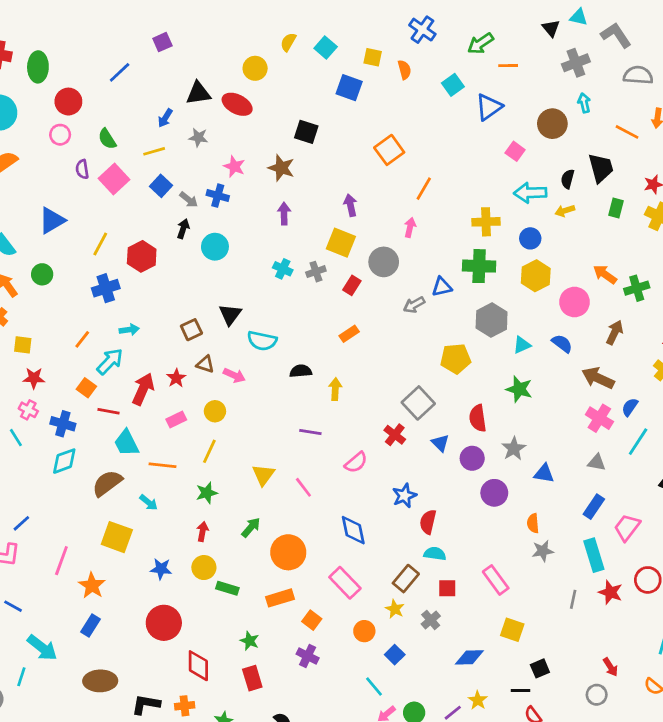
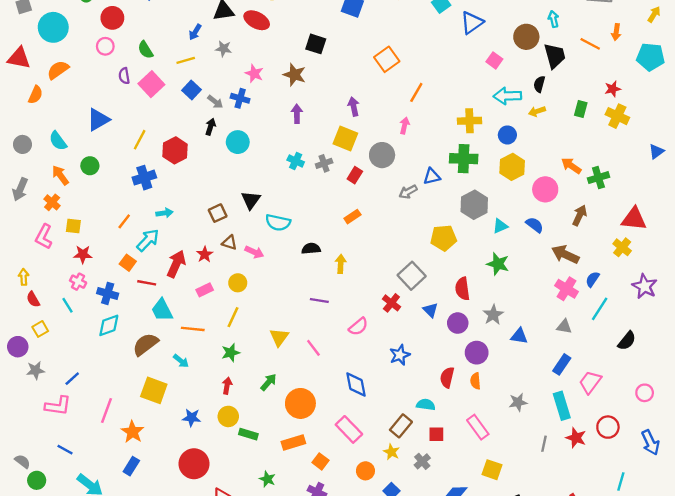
black trapezoid: (601, 168) -> (555, 56), moved
red semicircle: (428, 522) -> (447, 377), moved
orange semicircle: (533, 523) -> (475, 381), moved

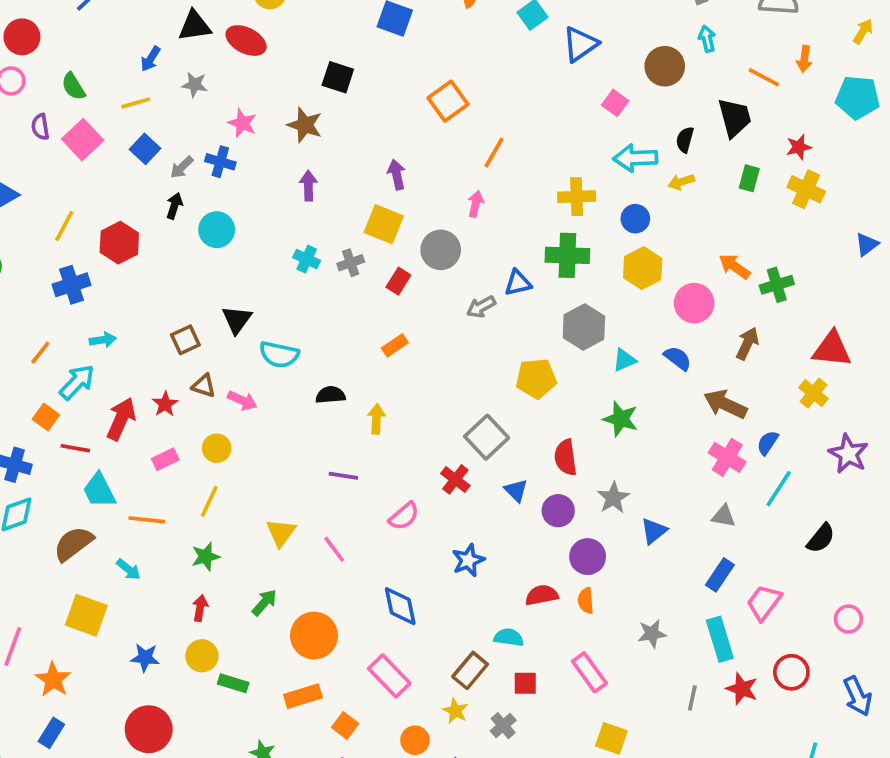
black trapezoid: (555, 56) -> (735, 118), moved
gray arrow: (215, 102) -> (182, 167), turned 98
blue triangle: (519, 336) -> (654, 531), turned -48
red semicircle: (447, 377) -> (542, 595), turned 66

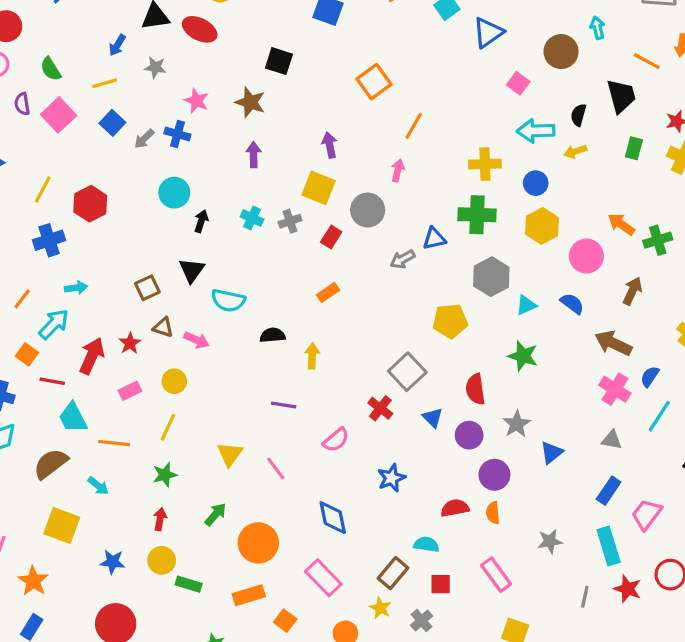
black arrow: (174, 206) -> (201, 221), moved

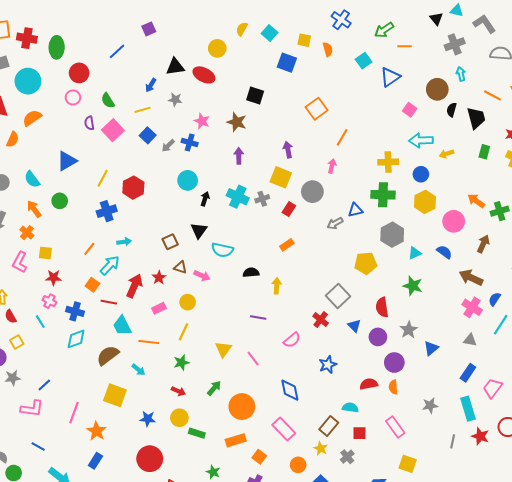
black semicircle: (578, 115) -> (452, 110), moved
cyan cross: (252, 218) -> (238, 197), size x1.5
red arrow: (160, 519) -> (178, 391), turned 104

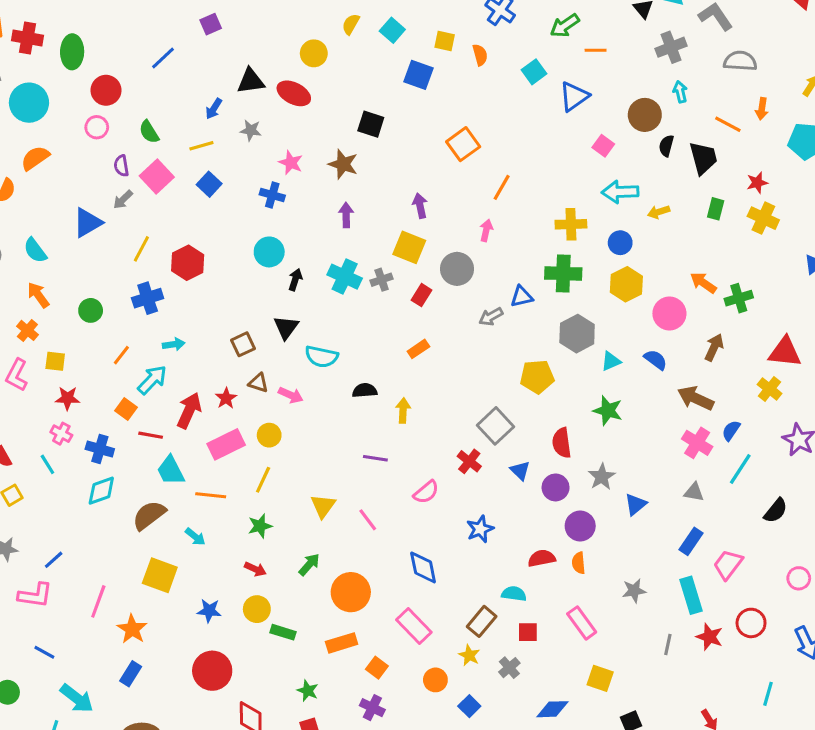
gray arrow: (168, 146) -> (123, 200), moved
green circle: (60, 201) -> (91, 310), moved
pink rectangle: (159, 308) -> (226, 444), size x1.6

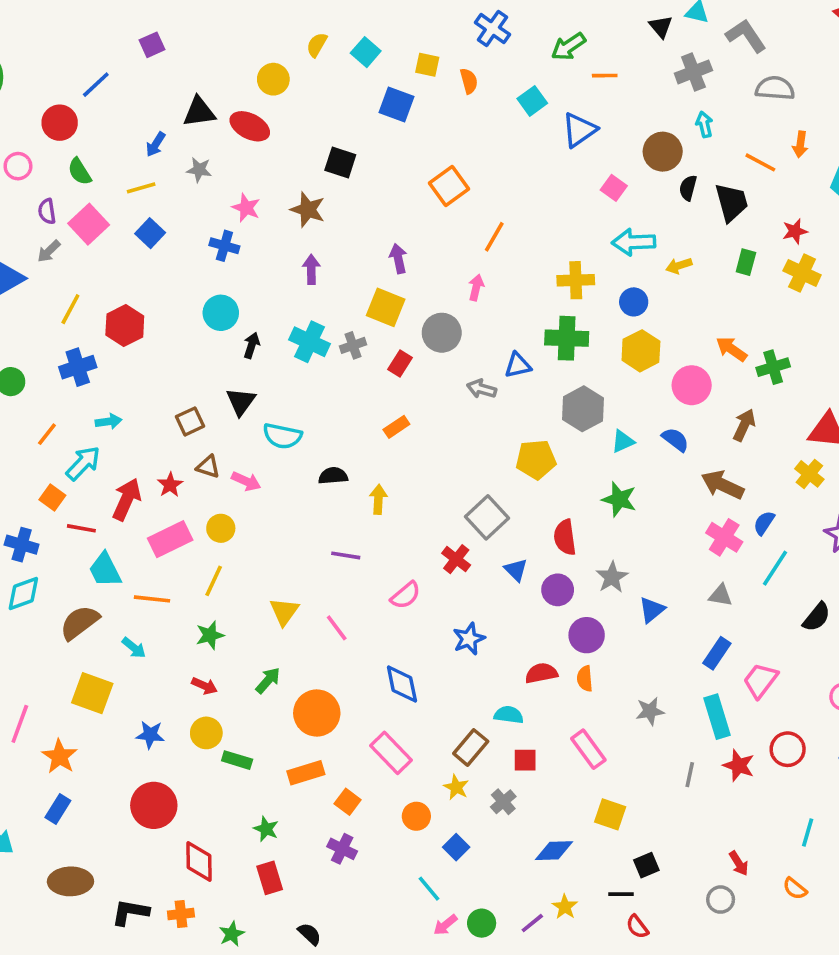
red circle: (106, 90) -> (60, 123), moved
gray arrow: (491, 317) -> (482, 389), turned 45

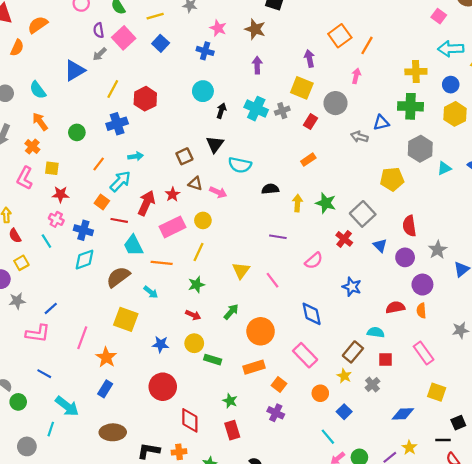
orange square: (449, 186) -> (340, 36), moved
green star: (619, 499) -> (326, 203), moved
blue star: (469, 639) -> (352, 287), turned -30

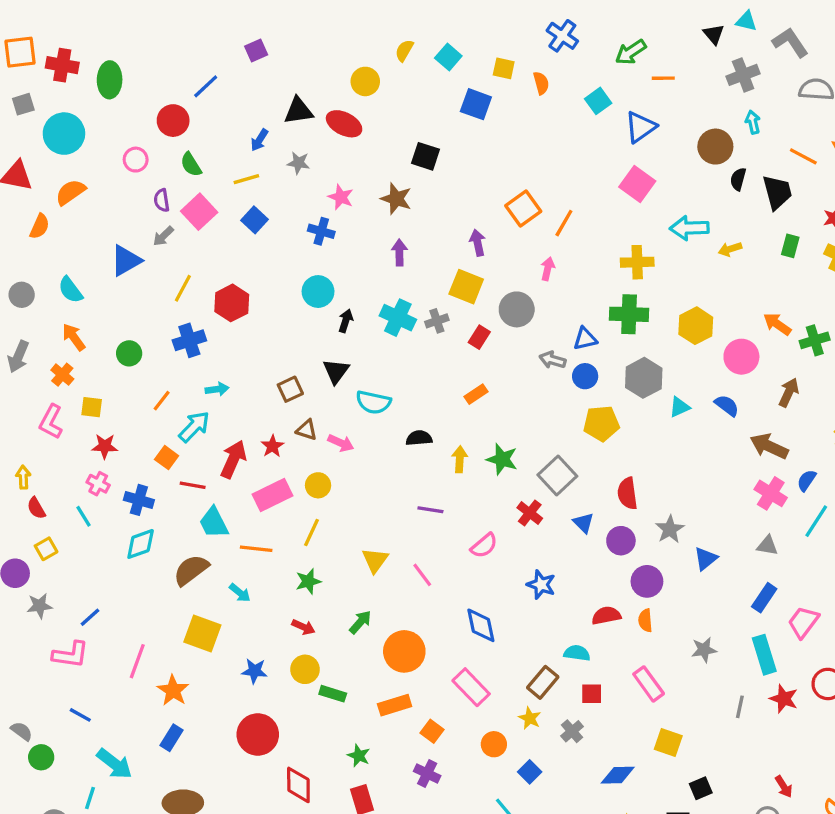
pink square: (439, 16) -> (637, 184), moved, size x1.5
blue circle: (451, 85) -> (585, 376), moved

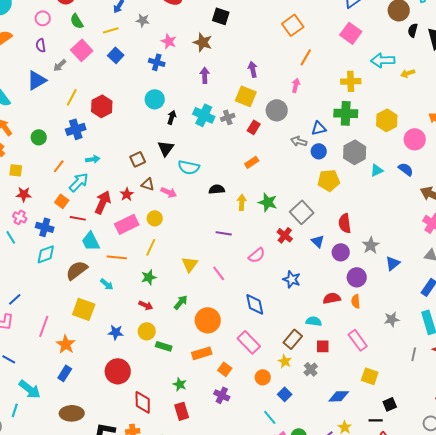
purple semicircle: (162, 200) -> (41, 45), moved
orange square: (523, 208) -> (293, 25), moved

